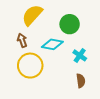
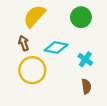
green circle: (70, 24) -> (81, 17), moved

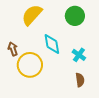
brown arrow: (24, 43) -> (13, 49), moved
cyan diamond: (56, 47) -> (52, 44), turned 70

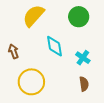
yellow circle: (30, 65) -> (31, 82), moved

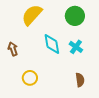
cyan cross: (83, 58) -> (76, 47), moved
yellow circle: (31, 82) -> (30, 78), size x0.6

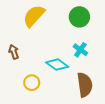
cyan diamond: (52, 44) -> (57, 65), moved, turned -45
brown semicircle: (80, 80) -> (85, 85), size x1.6

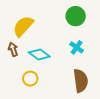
yellow semicircle: (34, 16) -> (23, 26), moved
cyan diamond: (57, 65) -> (39, 54), moved

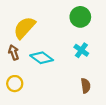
yellow circle: (30, 79) -> (15, 84), moved
brown semicircle: (81, 81) -> (86, 86), size x0.6

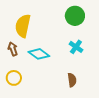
yellow semicircle: (24, 28) -> (23, 26), turned -30
brown semicircle: (86, 86) -> (72, 80), moved

